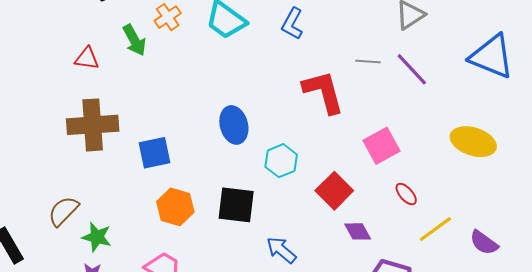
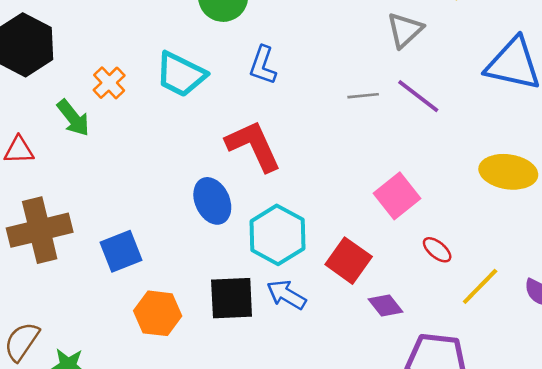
red L-shape: (323, 92) -> (253, 146), moved
cyan hexagon: (281, 161) -> (277, 235), size x1.4
blue arrow: (281, 250) -> (286, 295), moved

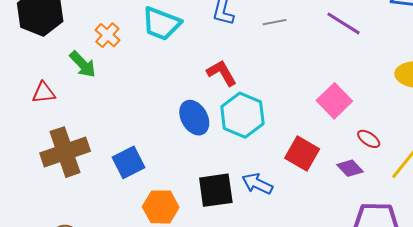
gray line: (363, 96) -> (274, 22), moved
red L-shape: (253, 146) -> (222, 73), size x0.7
cyan hexagon: (277, 235) -> (242, 115), moved
purple diamond: (386, 306) -> (350, 168), moved

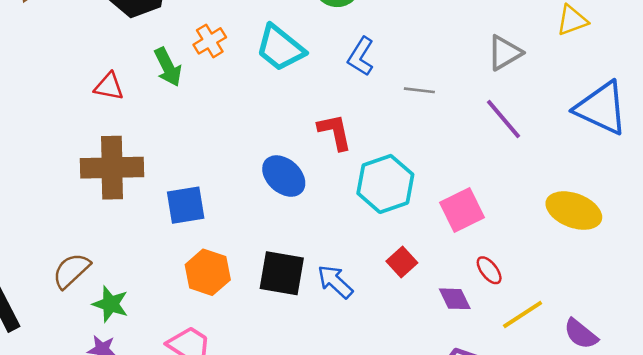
cyan hexagon: (242, 115) -> (385, 184), moved
blue ellipse: (194, 118) -> (284, 176), turned -36
red square: (302, 153) -> (402, 262), size x0.7

